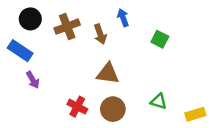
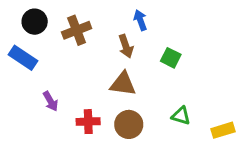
brown arrow: (100, 34) -> (126, 46), moved
green square: (160, 39) -> (171, 58), moved
purple arrow: (33, 80) -> (51, 101), moved
red cross: (77, 107) -> (88, 122), turned -30

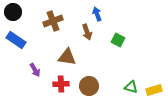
black circle: (35, 22) -> (13, 12), moved
brown triangle: (123, 84) -> (67, 57), moved
green triangle: (181, 116) -> (131, 87), moved

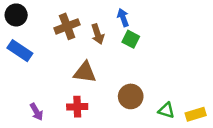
brown arrow: (87, 32) -> (98, 34), moved
green square: (118, 40) -> (131, 39), moved
purple arrow: (35, 70) -> (36, 112), moved
brown circle: (89, 86) -> (131, 96), moved

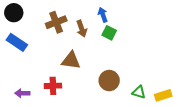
red cross: (77, 107) -> (53, 86), moved
purple arrow: (36, 112) -> (22, 93), moved, turned 120

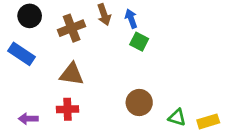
black circle: (14, 13) -> (30, 16), moved
brown arrow: (82, 29) -> (104, 15), moved
brown triangle: (71, 60) -> (72, 74), moved

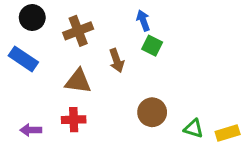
brown arrow: (104, 15) -> (117, 60), moved

